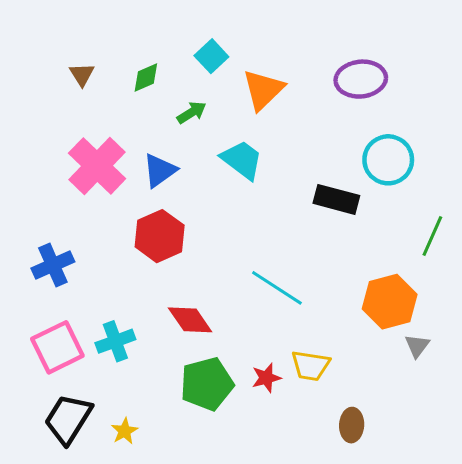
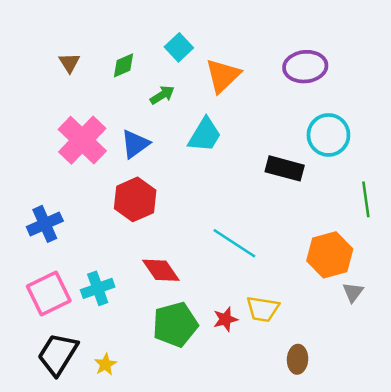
cyan trapezoid: (242, 160) -> (205, 135), turned 84
green line: (432, 236) -> (366, 199), turned -32

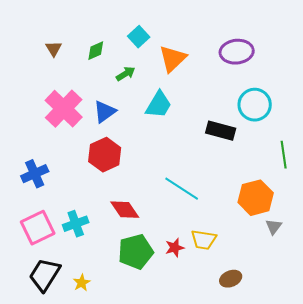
brown ellipse: (298, 359) -> (231, 279), turned 65

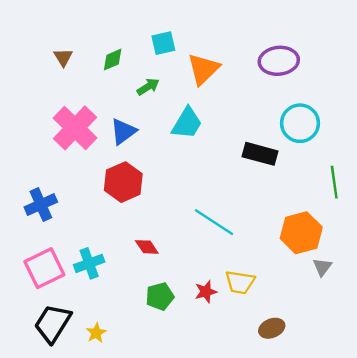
cyan square: (139, 37) -> (163, 43), turned 30
red diamond: (125, 210) -> (147, 247), size x0.7
green pentagon: (136, 252) -> (160, 296), size x0.7

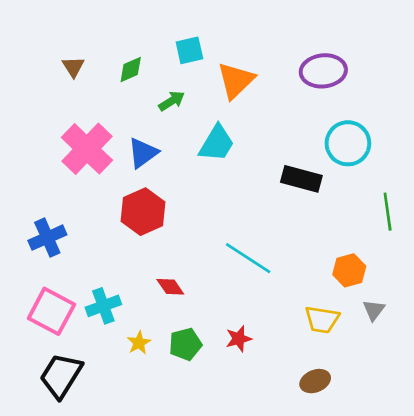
orange hexagon: (301, 233) -> (349, 270), size x0.7
pink square: (44, 268) -> (51, 311), turned -36
yellow trapezoid: (240, 282) -> (322, 320), moved
yellow star: (96, 333) -> (139, 343), moved

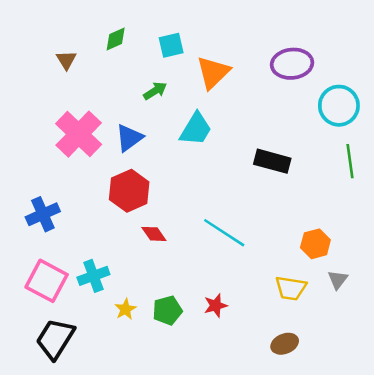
green diamond: (131, 70) -> (116, 39), moved
cyan circle: (348, 143) -> (339, 106), moved
green line: (388, 212) -> (350, 161), moved
red diamond: (170, 287) -> (154, 234), moved

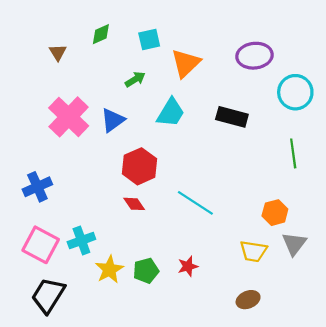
black rectangle: (272, 161) -> (232, 117), moved
green line: (350, 161) -> (293, 153), moved
red hexagon: (129, 191) -> (140, 166), moved
gray triangle: (338, 280) -> (294, 244), size x1.4
yellow star: (125, 309) -> (109, 270), size x1.5

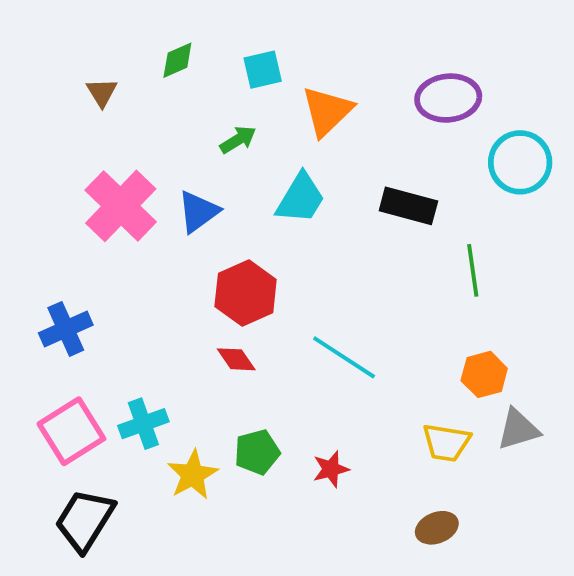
green line: (293, 153) -> (473, 270), moved
gray triangle: (294, 244) -> (518, 429), turned 36
pink square: (41, 245) -> (71, 431), turned 30
green pentagon: (146, 271) -> (257, 452), moved

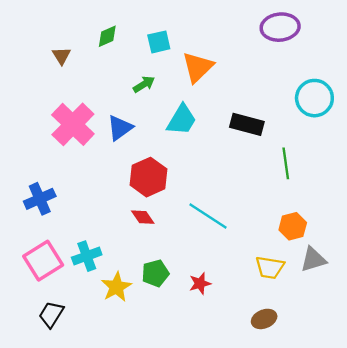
purple ellipse: (448, 98) -> (280, 27), moved
black trapezoid: (85, 520) -> (51, 314), size x0.7

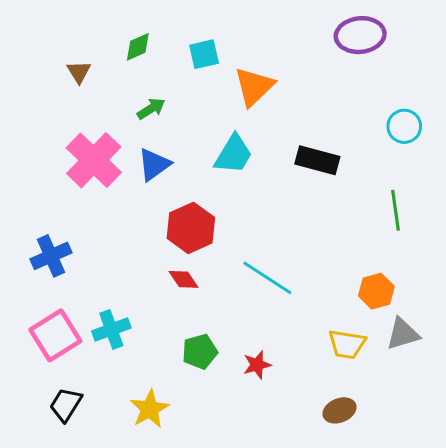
green arrow: (144, 84) -> (151, 109), moved
cyan circle: (314, 98) -> (404, 126), size x0.7
green line: (286, 163) -> (395, 210), moved
yellow star: (116, 287) -> (150, 409), moved

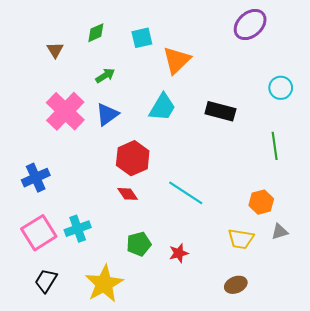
purple ellipse: (360, 35) -> (250, 24), turned -36
gray triangle: (403, 334) -> (280, 232), size x0.7
yellow star: (150, 409) -> (104, 284), size x1.4

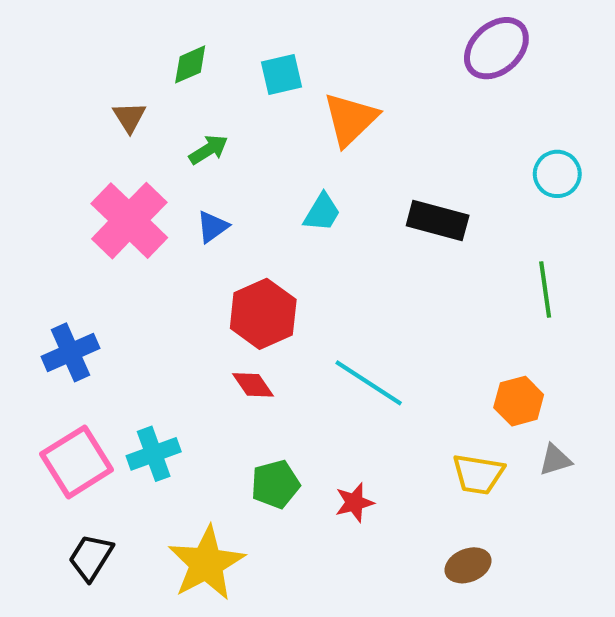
brown triangle: (55, 50) -> (129, 117), moved
cyan trapezoid: (162, 107) -> (322, 212), size x0.7
blue triangle: (107, 114) -> (212, 227), size x0.7

